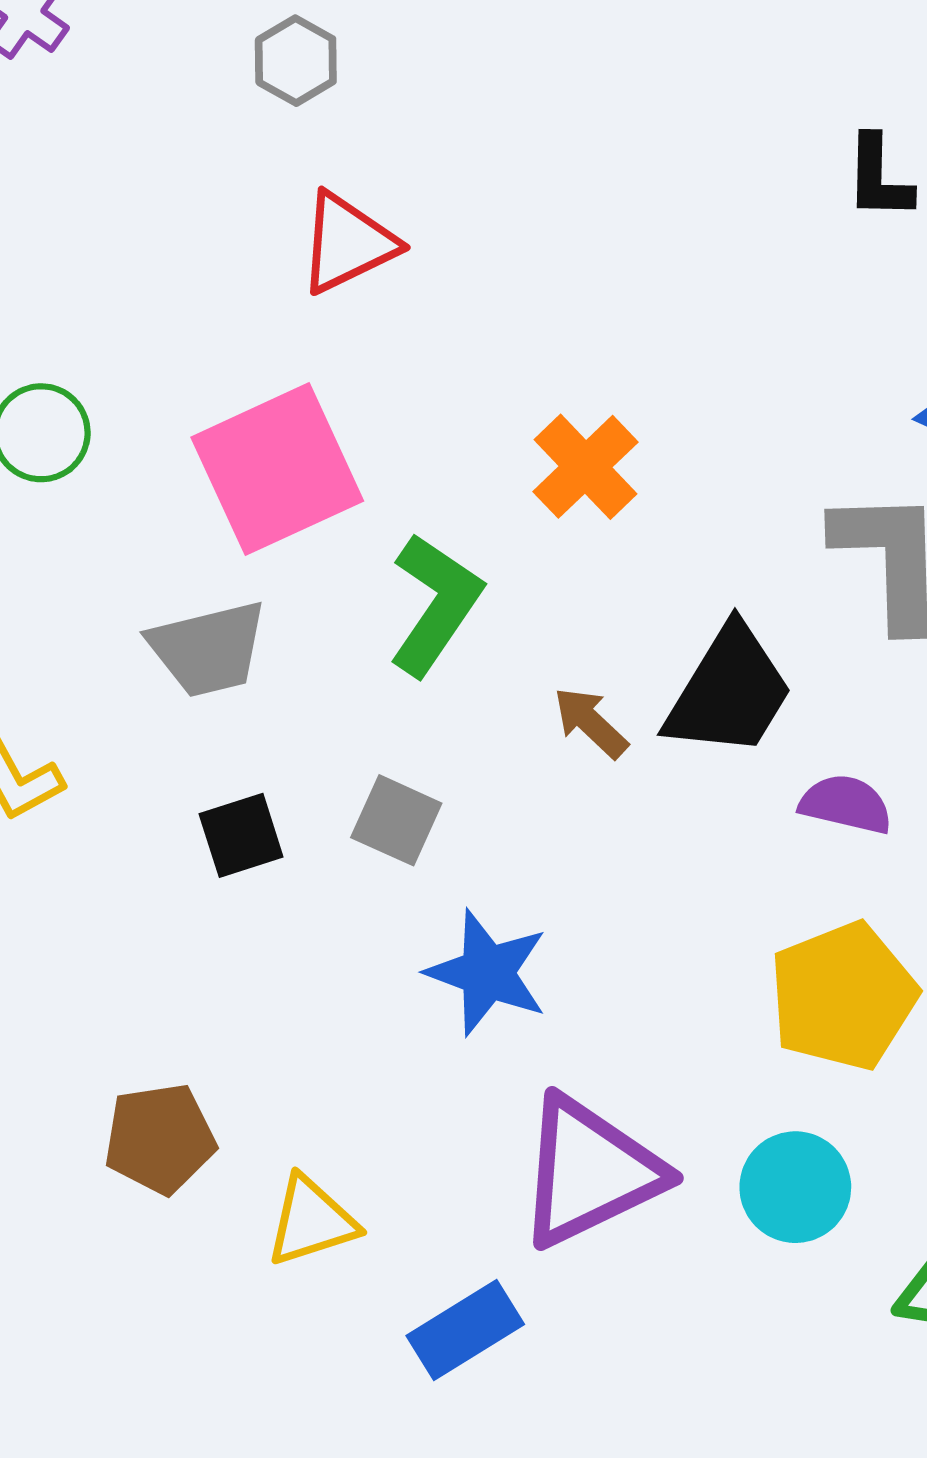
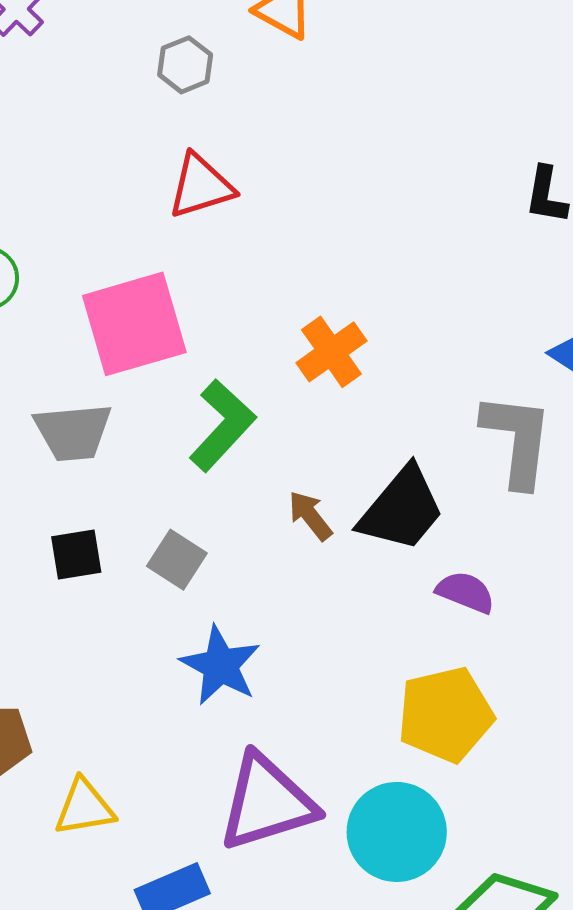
cyan circle: (795, 1187) -> (397, 832), size x1.4

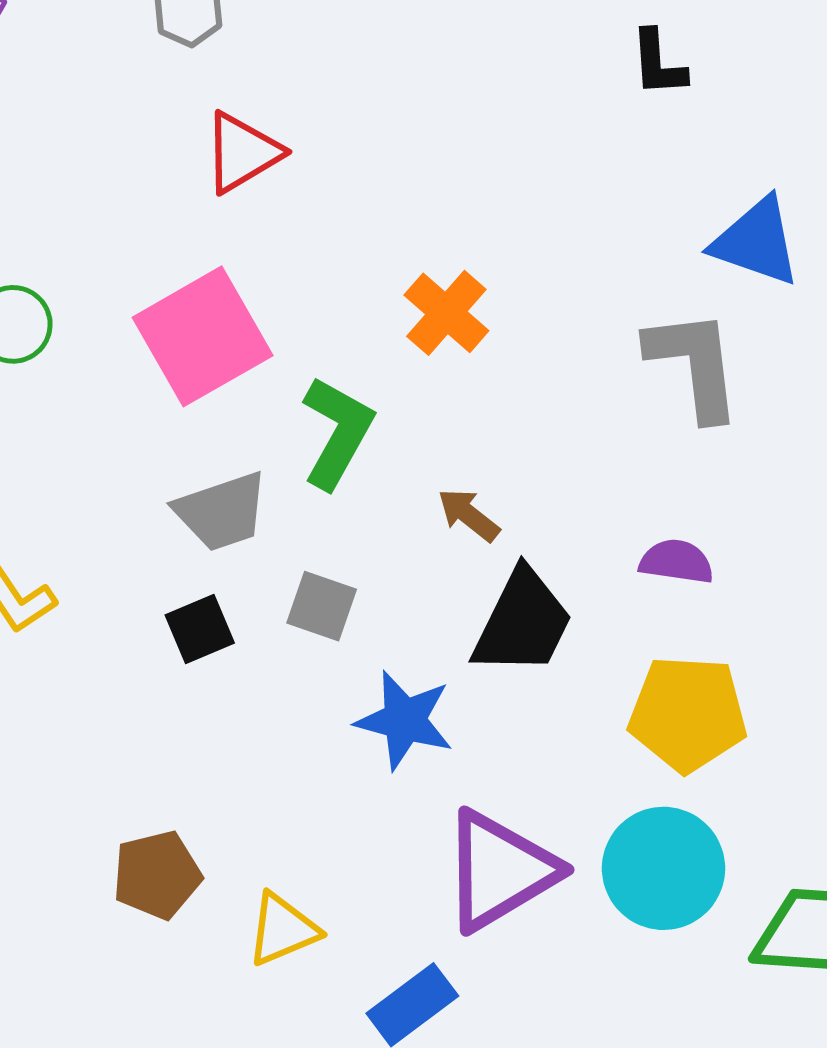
gray trapezoid: (73, 432) -> (222, 512), moved
black trapezoid: (402, 509) -> (523, 622), moved
yellow pentagon: (445, 715) -> (688, 714), turned 30

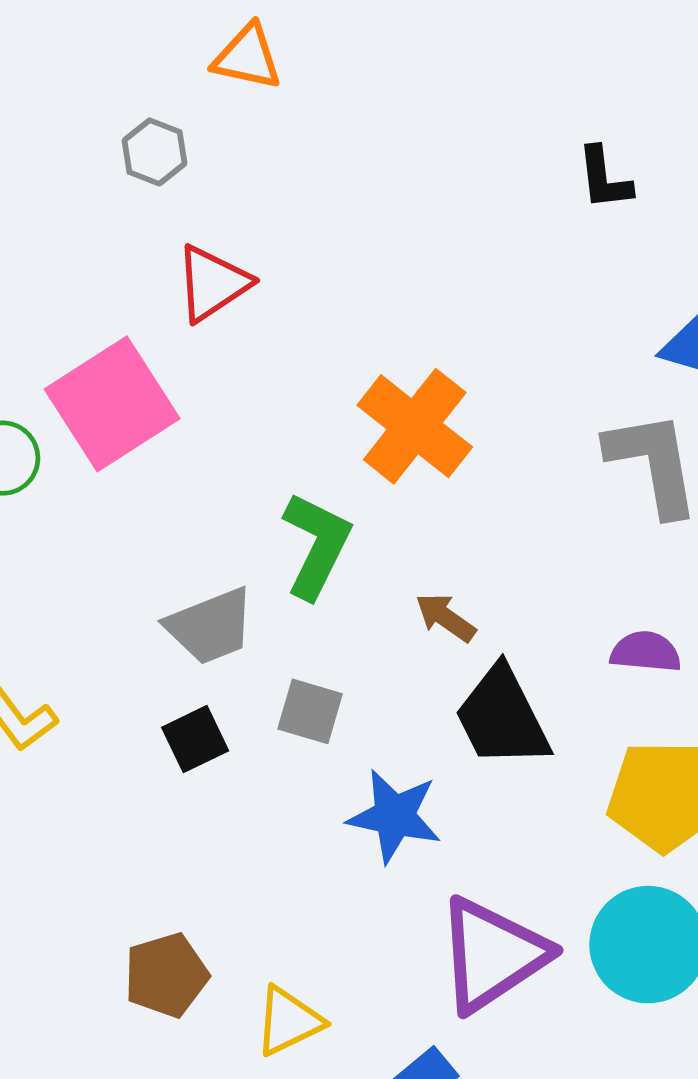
orange cross: (446, 313) -> (415, 426), size x1.4
pink square: (203, 336) -> (112, 404), moved
black trapezoid: (523, 622) -> (502, 717), turned 130

